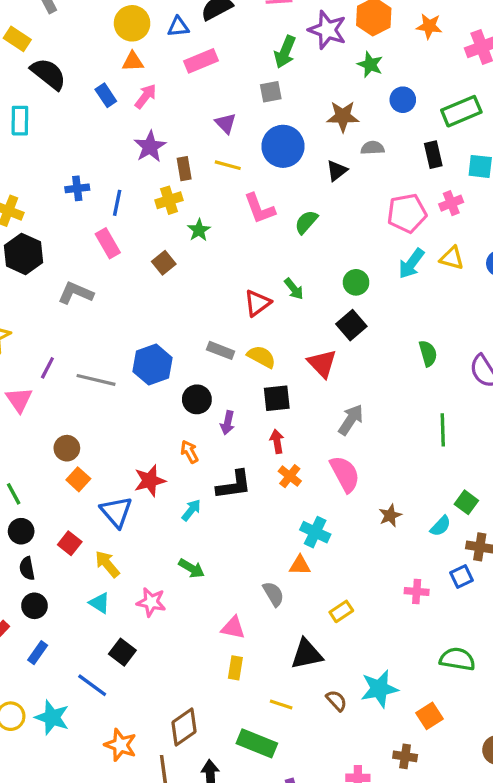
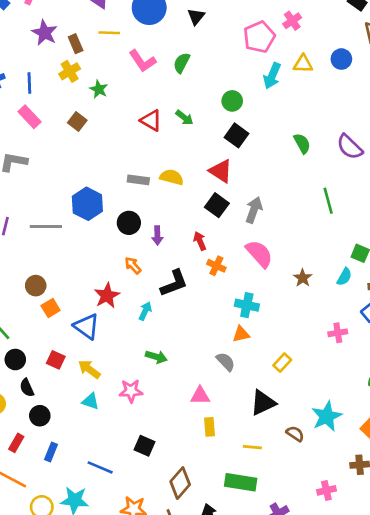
red triangle: (257, 303) -> (151, 120), moved, turned -40
black square: (277, 398) -> (217, 205), moved, turned -35
orange square: (78, 479) -> (51, 308), turned 30
black square: (122, 652) -> (145, 446), moved

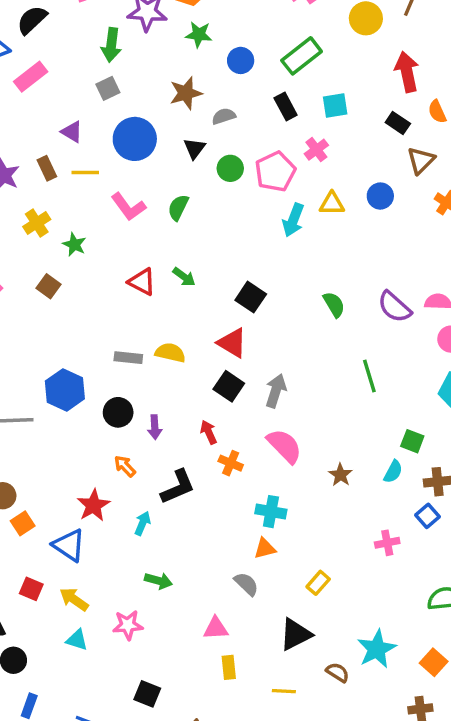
brown rectangle: (76, 44) -> (47, 168), moved
green circle: (232, 101) -> (230, 168), moved

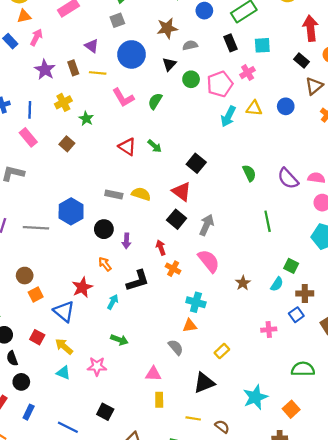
brown semicircle: (337, 672) -> (222, 427), moved

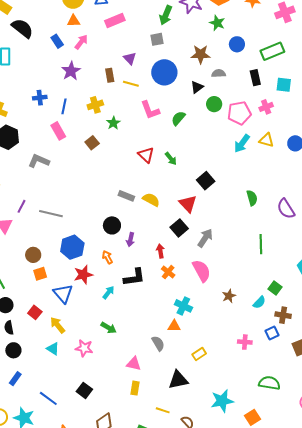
purple star: (45, 70) -> (71, 71), moved
blue hexagon: (71, 211) -> (72, 247), moved

